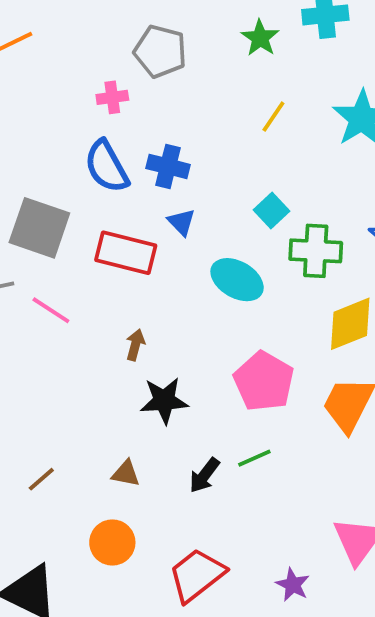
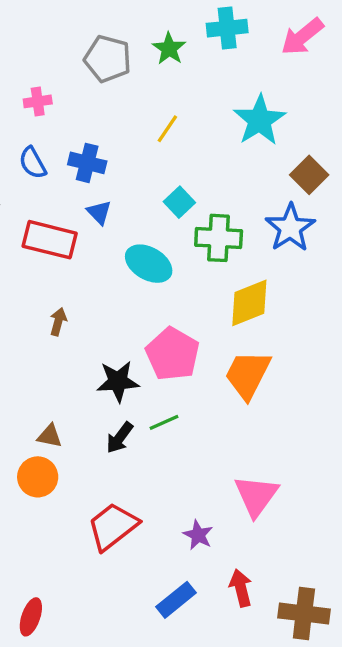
gray pentagon: (160, 51) -> (108, 59), moved
yellow line: (273, 117) -> (167, 129), moved
blue semicircle: (107, 166) -> (33, 163), size x0.7
black star: (164, 401) -> (118, 381), moved
orange circle: (112, 542) -> (38, 477), moved

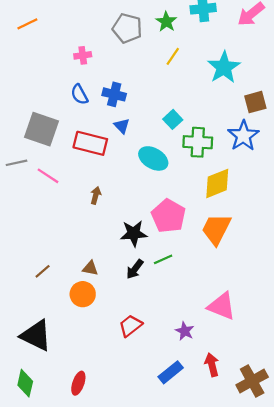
yellow line: (167, 129) -> (173, 56), moved
brown square: (309, 175) -> (255, 102), turned 30
pink triangle: (256, 496) -> (222, 306), turned -44
red trapezoid: (113, 526) -> (130, 326), size x0.7
brown cross: (304, 613) -> (252, 381), turned -36

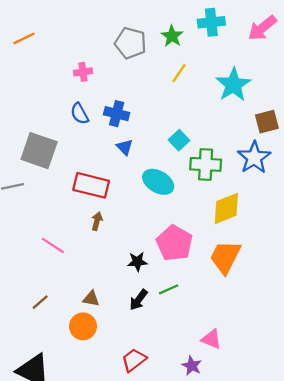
red rectangle: (90, 143) -> (91, 185), moved
pink line: (48, 176) -> (53, 245), moved
black star: (134, 233) -> (137, 262), size x0.7
pink triangle: (222, 306) -> (211, 339), moved, size x0.7

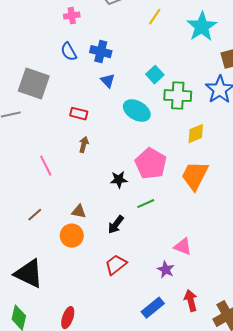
red rectangle: (91, 185) -> (79, 114), size x0.6
yellow diamond: (226, 208) -> (196, 134), size x0.7
pink line: (53, 245) -> (46, 166), turned 30
black arrow: (139, 300) -> (116, 225), moved

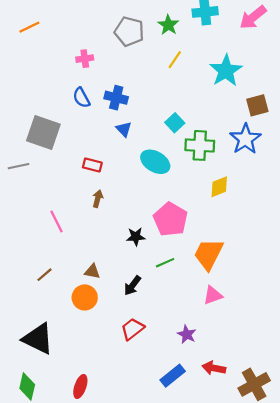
orange trapezoid: (195, 176) -> (208, 254), moved
pink triangle: (183, 247) -> (213, 295), moved, turned -42
red arrow: (191, 301) -> (214, 368), turned -65

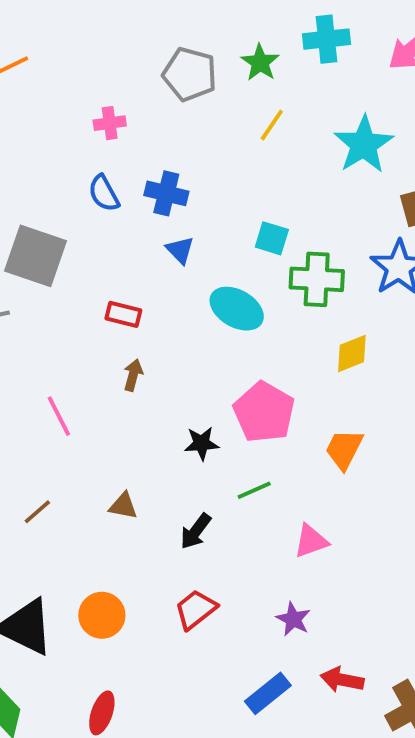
cyan square: (175, 123) -> (272, 238), turned -30
orange trapezoid: (208, 254) -> (344, 449), moved, size x0.7
pink triangle: (213, 295) -> (311, 541), moved
orange circle: (85, 297) -> (102, 615), moved

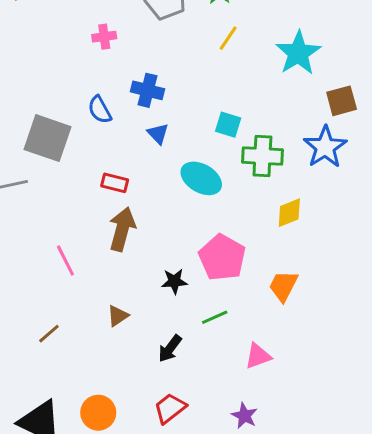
blue semicircle: (104, 193) -> (100, 110), moved
brown arrow: (133, 375) -> (122, 229), size x1.8
brown triangle: (123, 506) -> (118, 316), moved, turned -45

